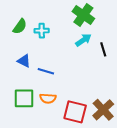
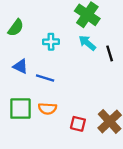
cyan cross: (42, 31) -> (51, 42), moved
cyan arrow: (83, 40) -> (87, 43), turned -105
red square: (75, 112) -> (78, 124), size x0.6

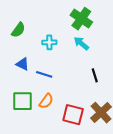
black line: (110, 53) -> (95, 75), moved
orange semicircle: (47, 109) -> (46, 101), turned -56
red square: (78, 124) -> (73, 115), size x1.5

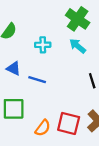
orange semicircle: (46, 101) -> (43, 128), moved

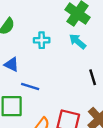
blue line: (37, 80) -> (30, 86), moved

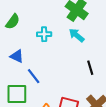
blue line: (30, 86) -> (34, 76), turned 35

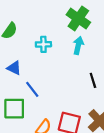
cyan arrow: (77, 35) -> (78, 45), turned 63

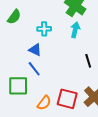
blue triangle: (14, 68) -> (35, 50), moved

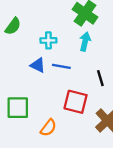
blue line: (34, 69) -> (61, 66), moved, turned -42
red square: (67, 99) -> (76, 102), moved

